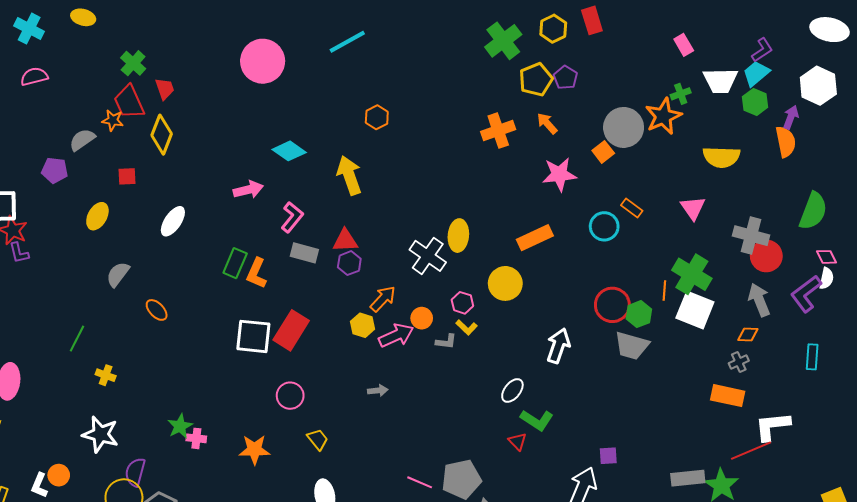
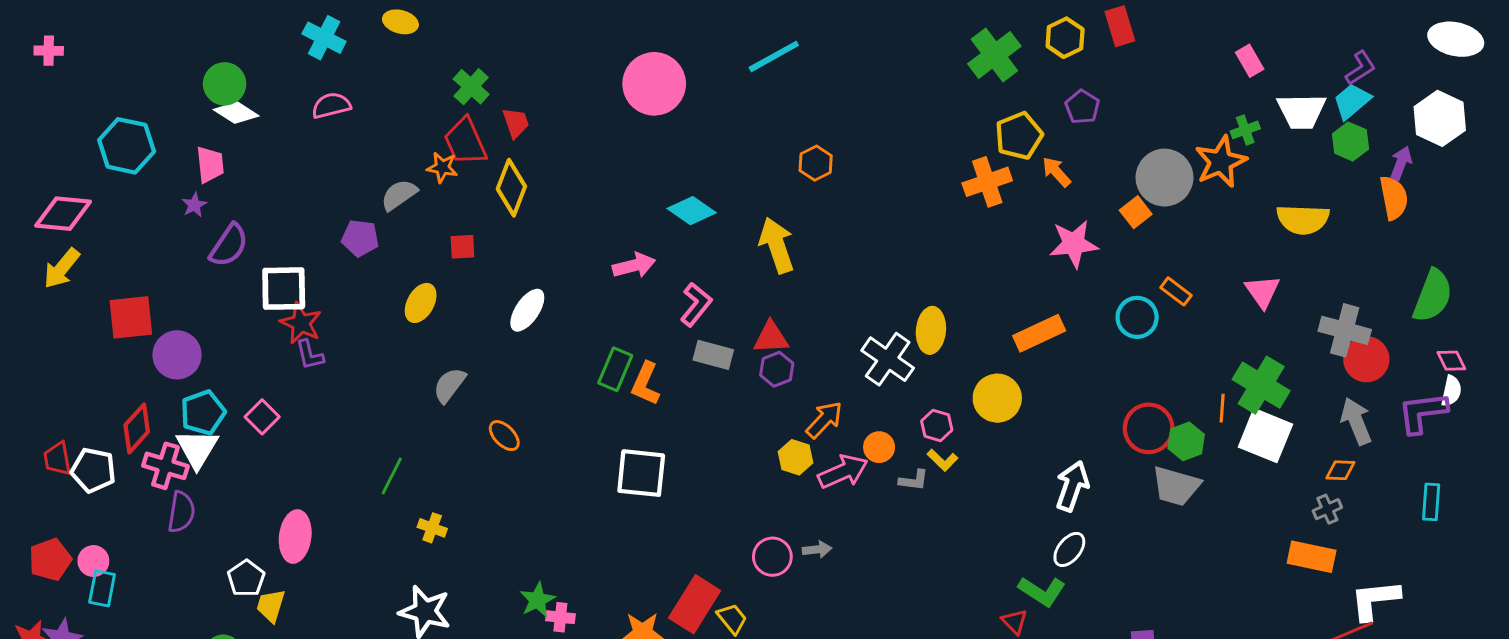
yellow pentagon: (536, 80) -> (1019, 136), moved
purple L-shape: (806, 294) -> (1423, 413), turned 30
red rectangle: (291, 330) -> (695, 604), moved
white ellipse: (512, 391) -> (1069, 549), moved
pink circle: (290, 396) -> (772, 557), moved

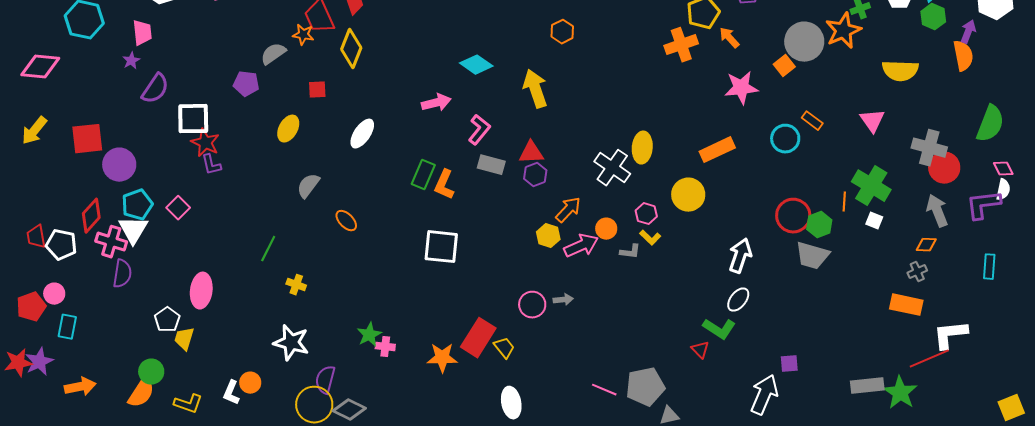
yellow arrow: (62, 268) -> (34, 131), moved
white square: (1265, 436) -> (874, 221), size x0.5
pink circle: (93, 561) -> (54, 294), moved

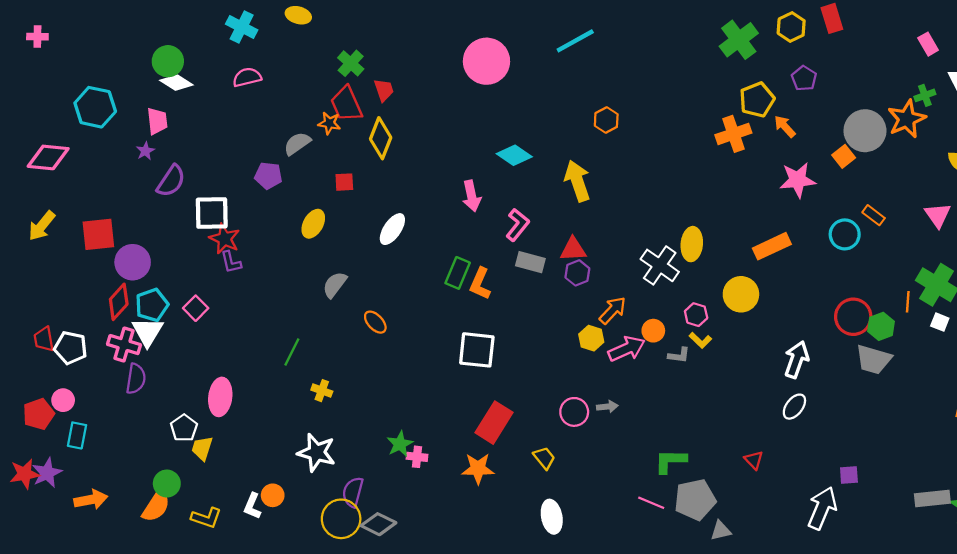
pink arrow: (436, 103) -> (472, 196), turned 92
red diamond: (91, 216) -> (119, 302), moved
green L-shape: (719, 329) -> (670, 461), moved, turned 148
red rectangle: (478, 338) -> (494, 423), moved

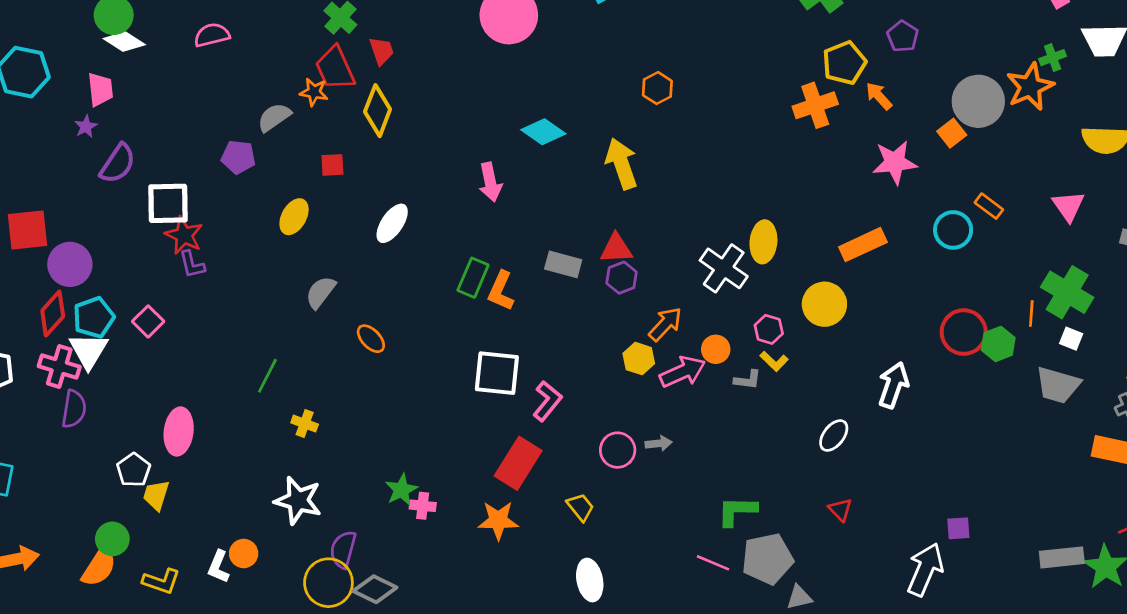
pink L-shape: (517, 225) -> (547, 401), moved
gray trapezoid: (874, 360) -> (1058, 385), moved
white ellipse: (794, 407) -> (834, 435), moved

